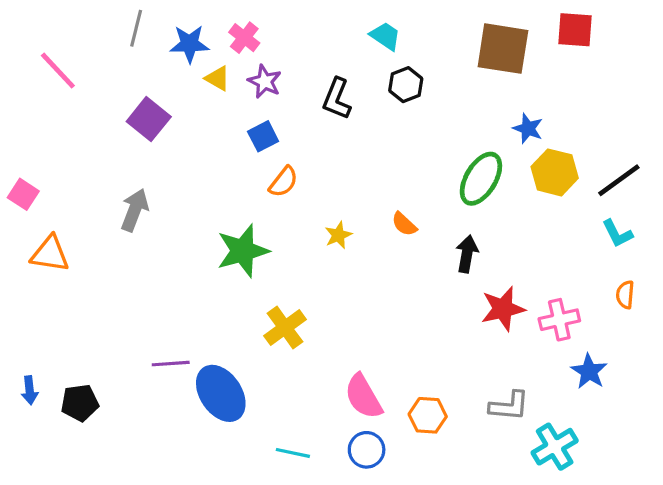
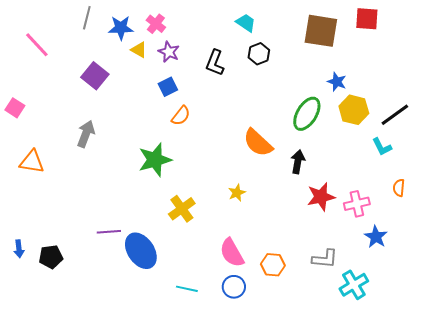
pink square: (23, 194) -> (15, 108), moved
orange semicircle: (404, 224) -> (258, 143), size x1.8
cyan L-shape: (617, 234) -> (382, 147), moved
yellow star: (338, 235) -> (237, 193), moved

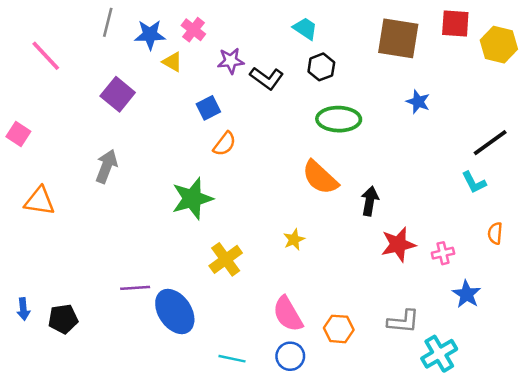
purple star: (169, 52) -> (231, 61), moved, turned -30
black L-shape: (215, 63) -> (267, 78), turned -76
yellow hexagon: (354, 110) -> (499, 45), moved
green ellipse: (307, 114) -> (339, 119), moved, turned 60
pink cross: (357, 204) -> (443, 253), size x0.7

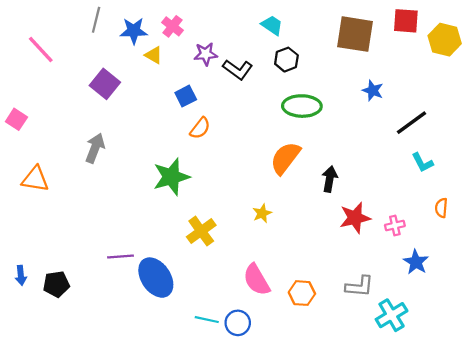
black line: (490, 143) -> (411, 123), moved
orange semicircle: (320, 177) -> (285, 158), turned 84
blue circle: (290, 356) -> (238, 323), moved

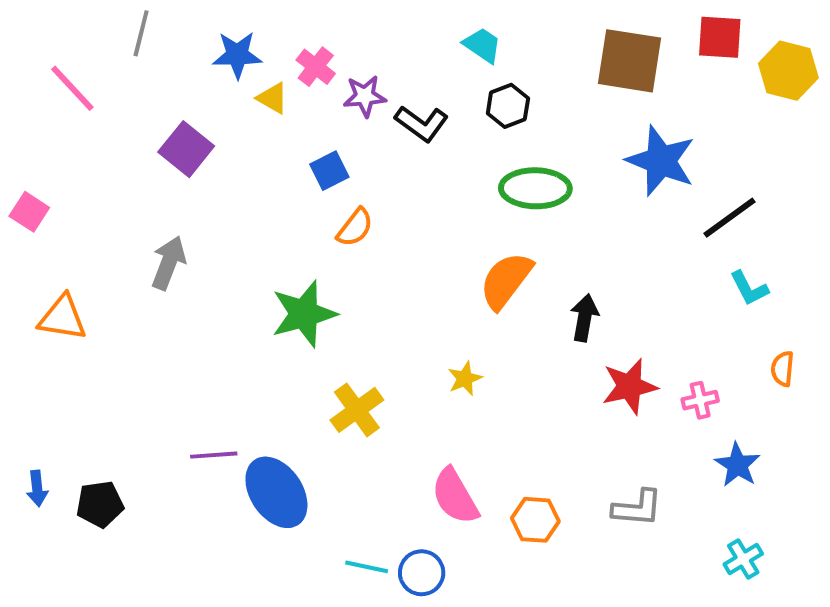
gray line: (96, 20) -> (141, 33), moved
pink cross: (172, 26) -> (316, 67), moved
blue star: (373, 91) -> (661, 161), size x1.8
cyan cross: (392, 315) -> (743, 559), moved, size x0.7

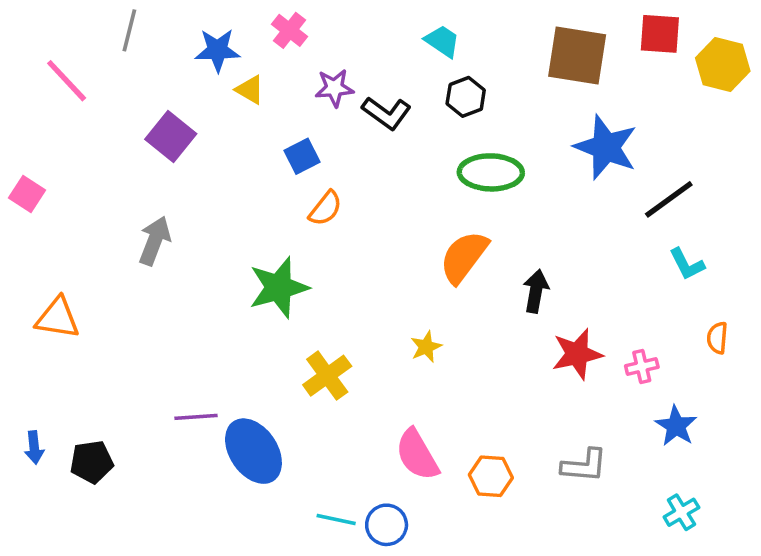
pink cross: (316, 67) -> (289, 30), moved
orange triangle: (63, 318) -> (58, 318), moved

